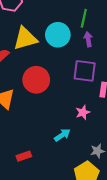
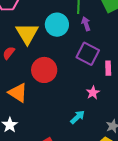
yellow triangle: (25, 39) -> (27, 33), turned -35
purple square: (85, 71) -> (88, 54), turned 30

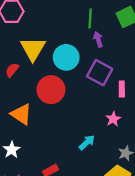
cyan circle: (57, 25) -> (66, 57), moved
pink star: (93, 93) -> (113, 119), moved

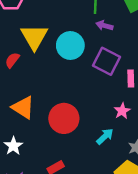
purple arrow: (98, 39) -> (104, 26), turned -56
red circle: (51, 90) -> (64, 118), moved
cyan arrow: (87, 142) -> (105, 136), moved

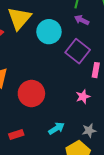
cyan arrow: (105, 136) -> (56, 128), moved

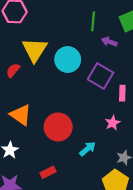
purple arrow: (82, 20) -> (109, 42), moved
cyan arrow: (56, 128) -> (88, 149), moved

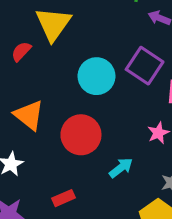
cyan circle: (68, 60) -> (96, 76), moved

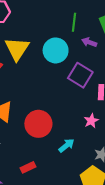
cyan circle: (96, 76) -> (56, 50), moved

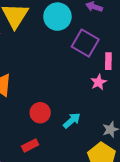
pink star: (91, 121) -> (98, 82), moved
red circle: (38, 124) -> (40, 113), moved, size x0.7

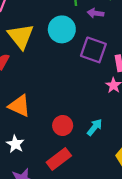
red rectangle: (30, 145) -> (59, 159), size x1.5

